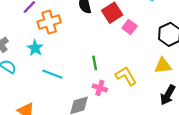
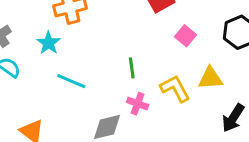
pink square: (130, 27) -> (186, 36), moved
yellow triangle: (163, 66) -> (210, 78), moved

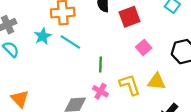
cyan line: (71, 81) -> (70, 42), moved

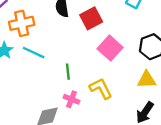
pink square: (144, 48) -> (110, 48), size x1.5
yellow triangle: (157, 82) -> (147, 80), moved

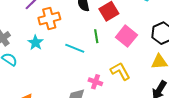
cyan line: (34, 53) -> (75, 48), moved
green line: (68, 72) -> (96, 36), moved

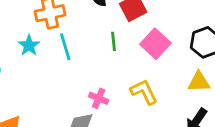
cyan line: (75, 48) -> (65, 47), moved, turned 48
pink cross: (95, 82) -> (99, 98), moved

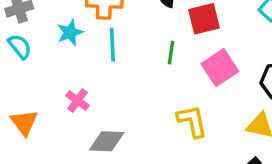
pink cross: (99, 98) -> (77, 101), moved

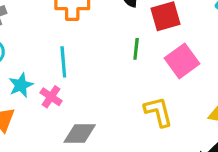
cyan star: (70, 33) -> (21, 85), moved
cyan line: (112, 45) -> (63, 62), moved

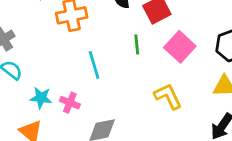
cyan line: (63, 62) -> (94, 65), moved
cyan star: (21, 85) -> (41, 98), turned -30

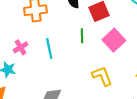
pink cross: (70, 103) -> (21, 47), moved, turned 32

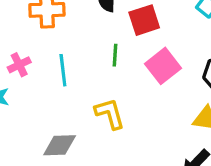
yellow L-shape: (102, 76) -> (110, 114), moved

